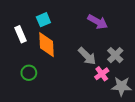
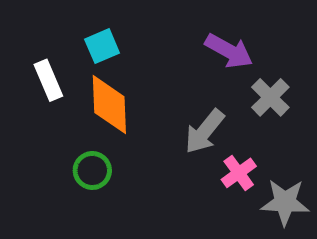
gray cross: (115, 55) -> (270, 97), moved
gray arrow: (87, 56) -> (205, 131), turned 84
green circle: (29, 73) -> (92, 170), moved

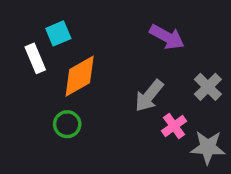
cyan square: (102, 46) -> (58, 33), moved
gray cross: (270, 97) -> (208, 87), moved
orange diamond: (109, 105) -> (80, 76), turned 63

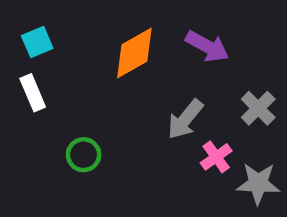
cyan square: (58, 33) -> (37, 42), moved
white rectangle: (35, 58) -> (33, 93), moved
orange diamond: (80, 76) -> (134, 53), moved

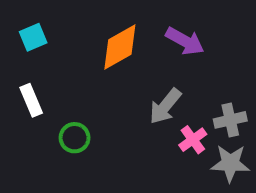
white rectangle: (33, 93) -> (31, 100), moved
gray cross: (258, 108) -> (230, 120), moved, turned 32

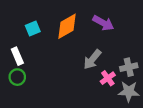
cyan square: (33, 37) -> (33, 29), moved
green circle: (75, 138) -> (17, 77), moved

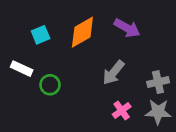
white rectangle: (17, 56) -> (22, 69), turned -42
green circle: (17, 77) -> (50, 85), moved
pink cross: (108, 78) -> (122, 110), moved

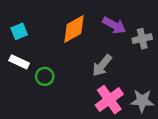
cyan square: (41, 35) -> (19, 31), moved
gray cross: (158, 82) -> (142, 39), moved
pink cross: (122, 110) -> (109, 100), size x1.6

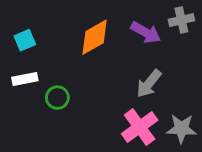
gray cross: (142, 39) -> (181, 20), moved
white rectangle: (19, 62) -> (25, 79), turned -36
gray arrow: (102, 65) -> (149, 84), moved

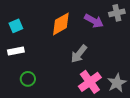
gray arrow: (149, 84) -> (79, 54), moved
green circle: (57, 98) -> (28, 79), moved
gray star: (181, 129) -> (117, 83), turned -30

